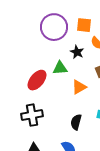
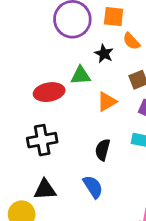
red ellipse: (37, 80) -> (49, 92), turned 40

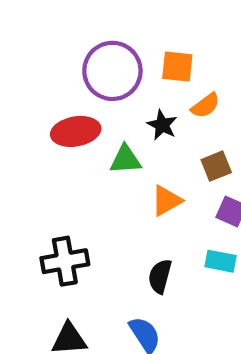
orange semicircle: (131, 41) -> (205, 105), turned -84
red ellipse: (49, 92) -> (76, 131), moved

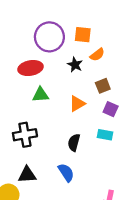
green triangle: (125, 160) -> (41, 95), moved

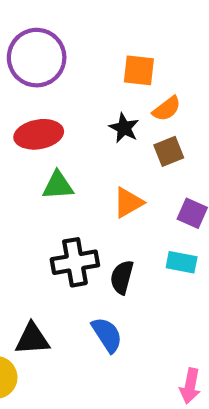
purple circle: (49, 37) -> (37, 58), moved
brown square: (103, 86) -> (169, 151), moved
black cross: (25, 135) -> (75, 262), moved

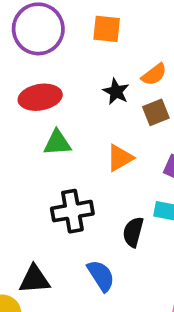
orange square: (139, 70) -> (107, 29), moved
black semicircle: (122, 277) -> (133, 232), moved

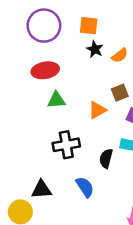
black star: (116, 92) -> (95, 49), moved
brown square: (156, 112) -> (120, 93), moved

